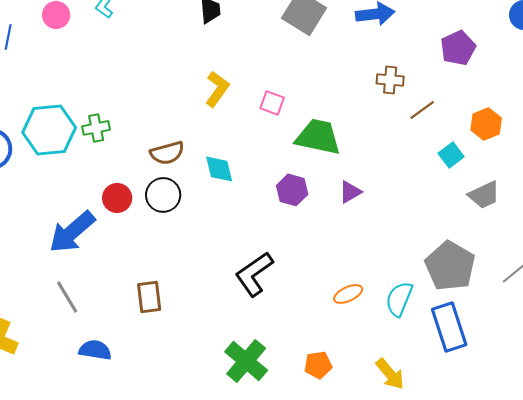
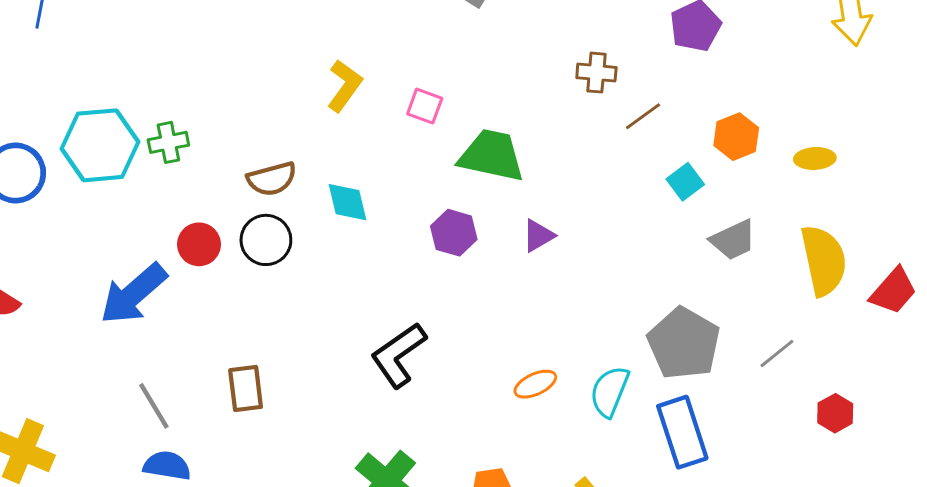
gray line: (67, 297) -> (154, 406), moved

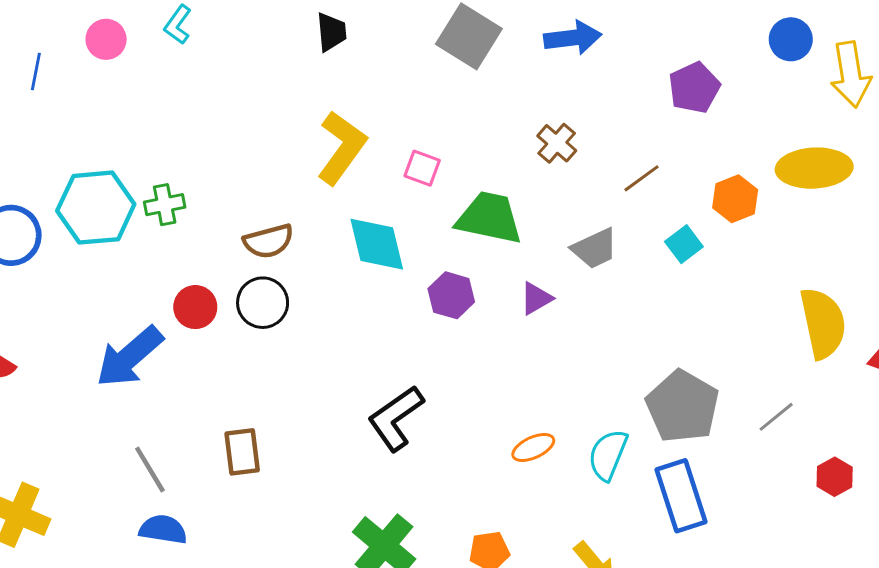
brown cross: (596, 73) -> (557, 143), moved, turned 36
yellow L-shape: (345, 86) -> (342, 148), size x1.4
yellow ellipse: (815, 158) -> (814, 168), moved, size x1.8
cyan diamond: (347, 202) -> (377, 244), moved, size x1.4
gray trapezoid: (733, 240) -> (595, 249), moved

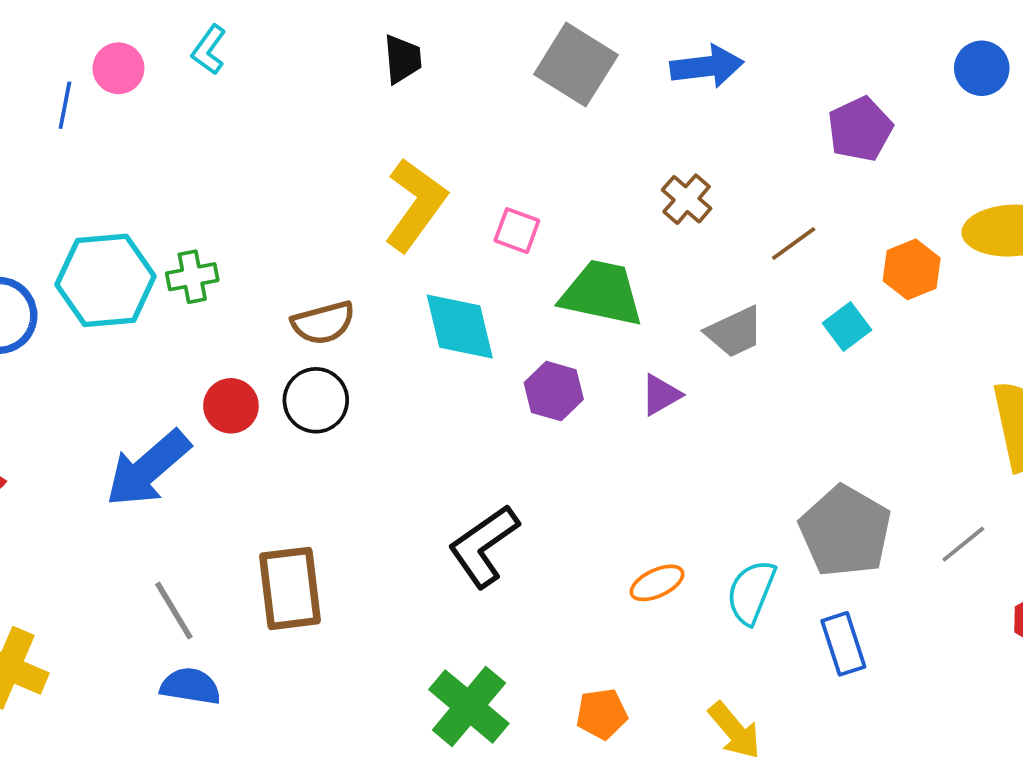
blue line: (36, 71) -> (65, 105), moved
brown rectangle: (242, 452) -> (290, 588), size x1.4
blue rectangle: (681, 496) -> (843, 644), size x0.7

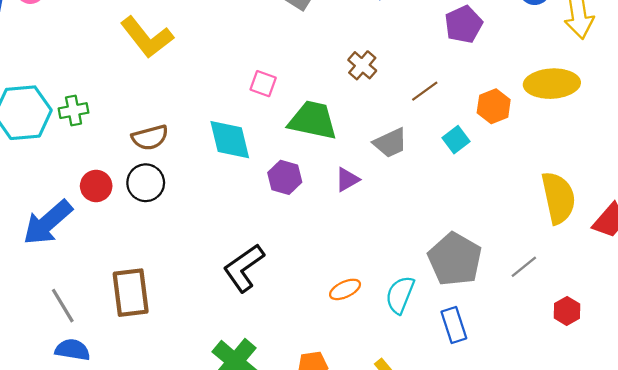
yellow L-shape: (415, 205) -> (147, 37), moved, turned 106

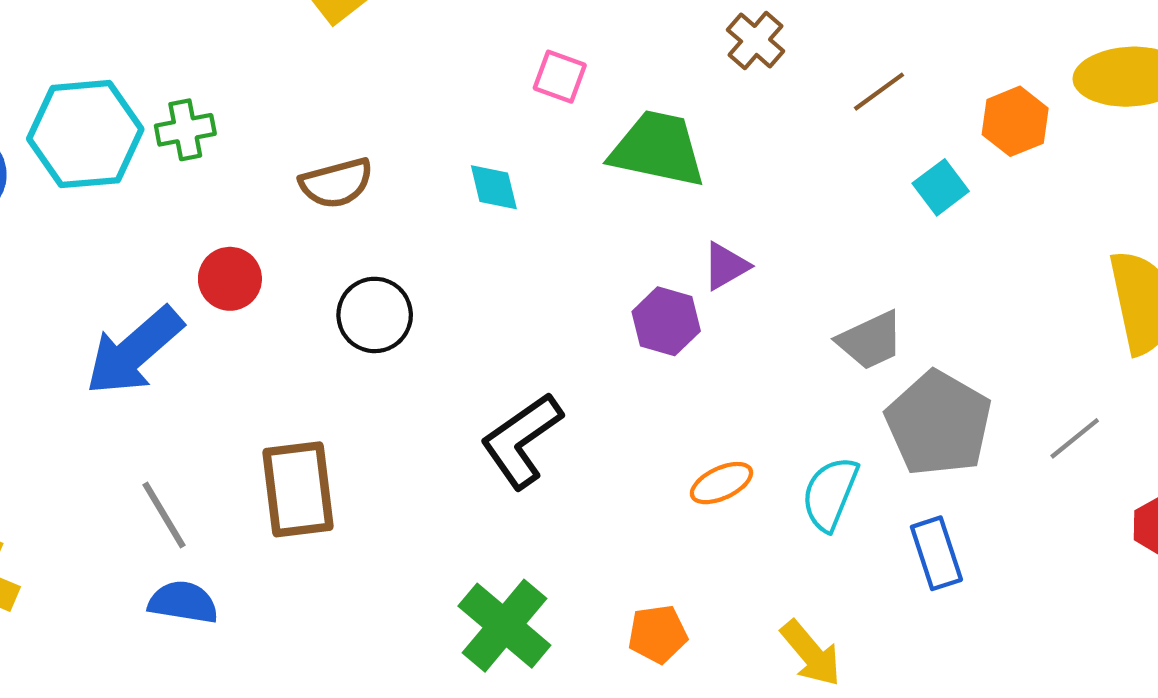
cyan diamond: (230, 140) -> (494, 187), size x0.6
gray trapezoid: (390, 143) -> (870, 340), moved
purple hexagon: (285, 177) -> (666, 321), moved
black circle: (146, 183) -> (375, 315), moved

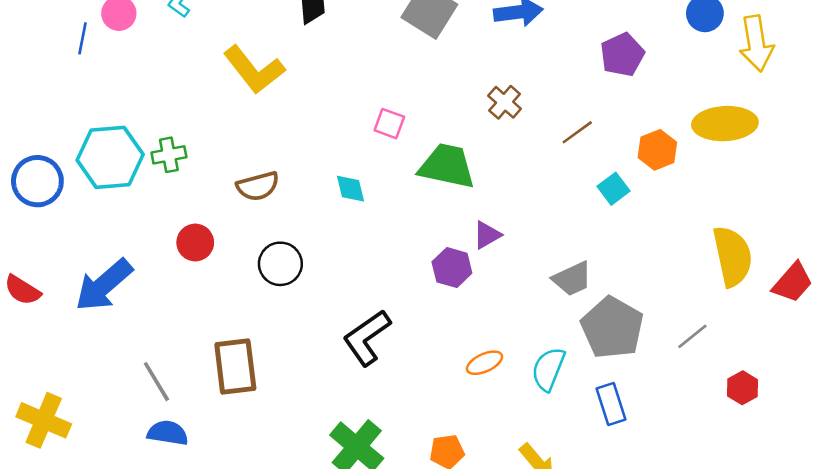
blue arrow: (134, 351) -> (104, 285), moved

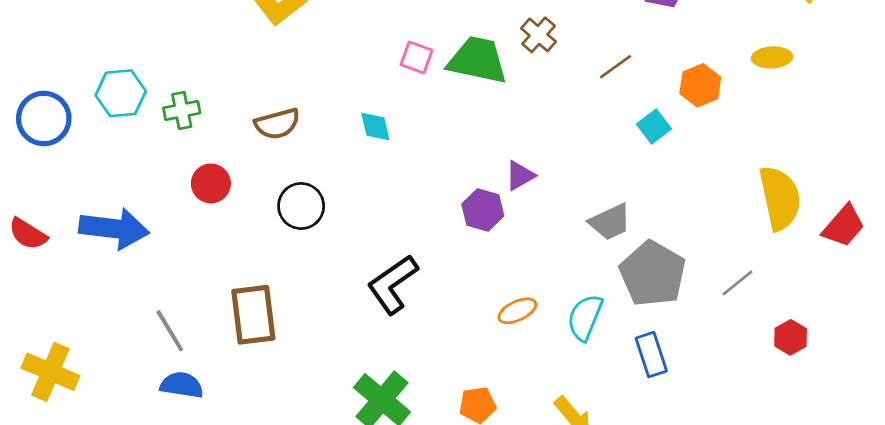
yellow ellipse: (725, 124) -> (772, 57), size x0.6
green cross: (169, 155) -> (182, 111), moved
cyan hexagon: (110, 157) -> (121, 93), size x0.7
green trapezoid: (447, 166) -> (478, 60), moved
blue arrow: (104, 285) -> (114, 229), turned -132

